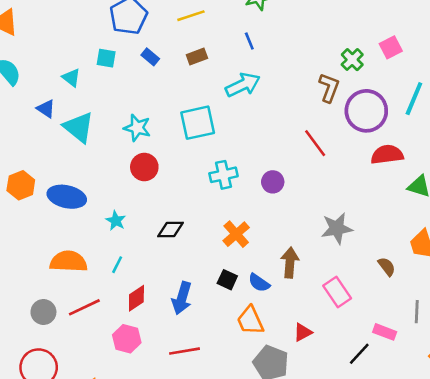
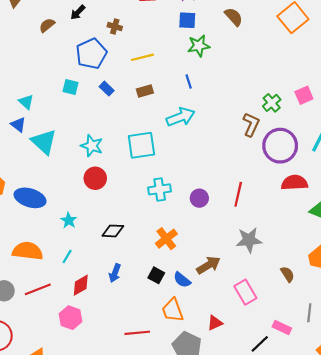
cyan triangle: (71, 78) -> (26, 102), moved
red line: (315, 143) -> (238, 194), moved, turned 45
brown arrow: (290, 263) -> (208, 265), turned 50
blue arrow: (182, 298) -> (115, 273), moved, size x0.7
red line: (185, 351) -> (137, 333), moved

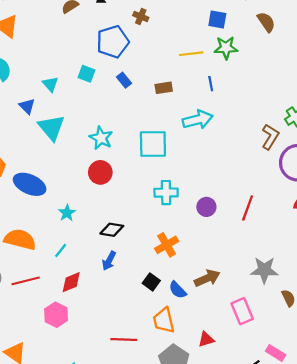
yellow line: (142, 57) -> (191, 54), moved
cyan triangle: (26, 102) -> (50, 84), moved
gray star: (249, 240) -> (264, 270), moved
blue arrow: (115, 273) -> (109, 261), moved

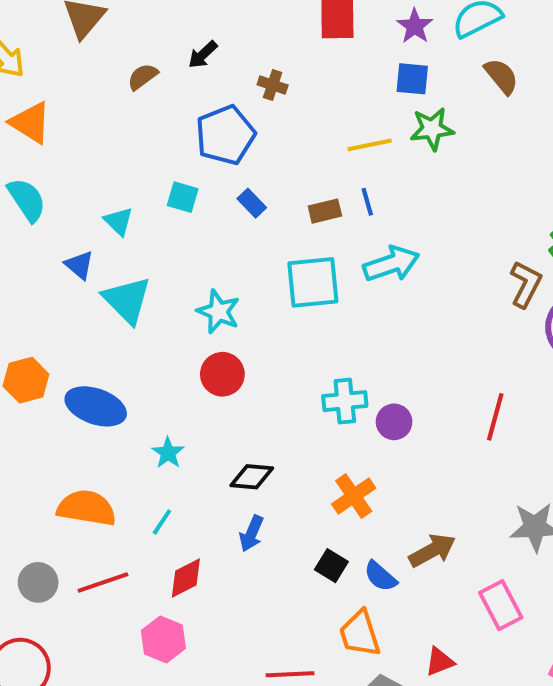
blue line: (211, 84) -> (367, 202), moved
cyan square: (153, 144) -> (313, 282), moved
purple circle: (206, 207) -> (394, 422), moved

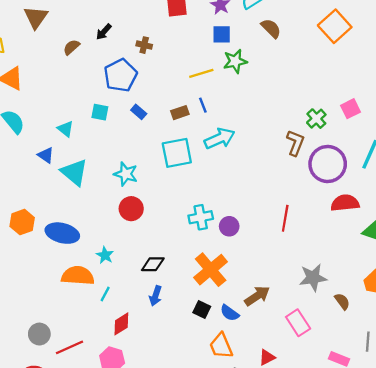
orange cross: (354, 496) -> (211, 270), size x1.4
orange semicircle: (87, 508) -> (78, 276), moved
red line: (103, 582) -> (69, 347), moved

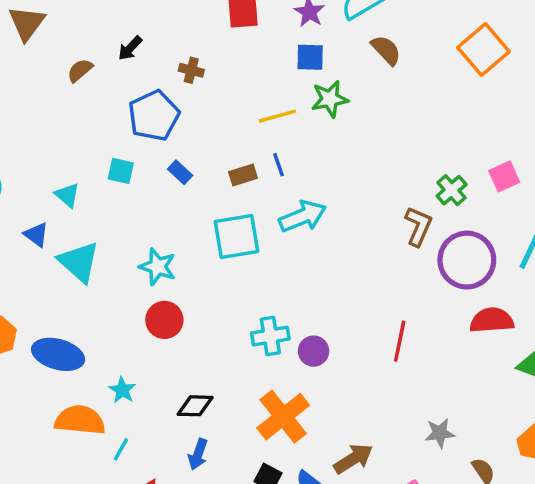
gray star: (313, 278) -> (440, 433), size x0.7

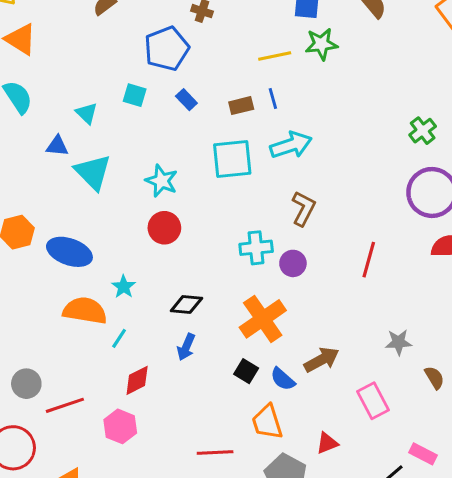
brown L-shape: (418, 226) -> (303, 208), moved
blue triangle: (36, 235) -> (57, 146), turned -35

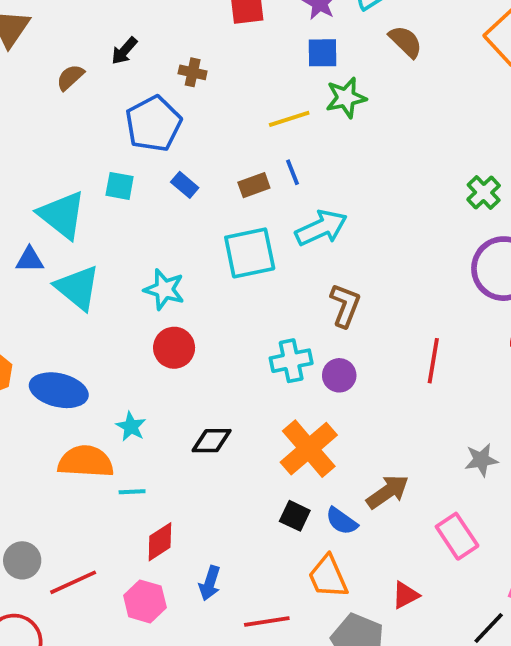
cyan triangle: (87, 113) -> (62, 215), size x1.8
cyan line: (119, 338) -> (132, 492), turned 60
blue arrow: (186, 347) -> (210, 583), moved

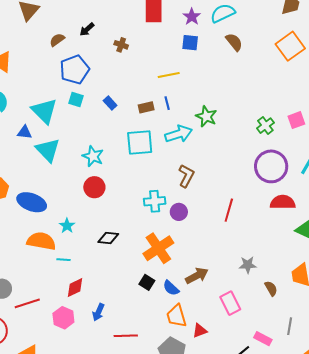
green star: (346, 98) -> (206, 116), moved, turned 30
blue pentagon: (153, 124) -> (75, 70), moved
orange trapezoid: (328, 577) -> (176, 316), moved

